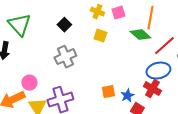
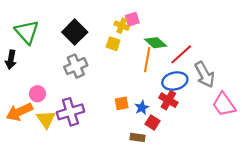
yellow cross: (97, 12) -> (122, 26), moved
orange line: (150, 18) -> (147, 60), moved
black square: (64, 25) -> (75, 32), size x1.6

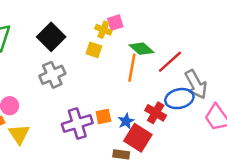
blue ellipse: (175, 81) -> (179, 99), moved
purple cross: (70, 112) -> (77, 124), moved
red square: (152, 123) -> (138, 138), size x1.6

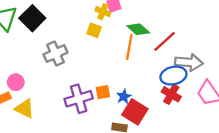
black square: (51, 37) -> (32, 18), moved
gray arrow: (196, 84) -> (189, 62), turned -56
red cross: (156, 113) -> (171, 94), moved
yellow triangle: (19, 134) -> (25, 109), turned -30

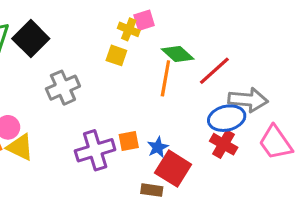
yellow triangle: (25, 109) -> (20, 147), moved

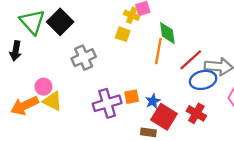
green diamond: (178, 54) -> (167, 33), turned 40
red line: (214, 71) -> (191, 60), moved
red cross: (224, 144) -> (196, 113), moved

